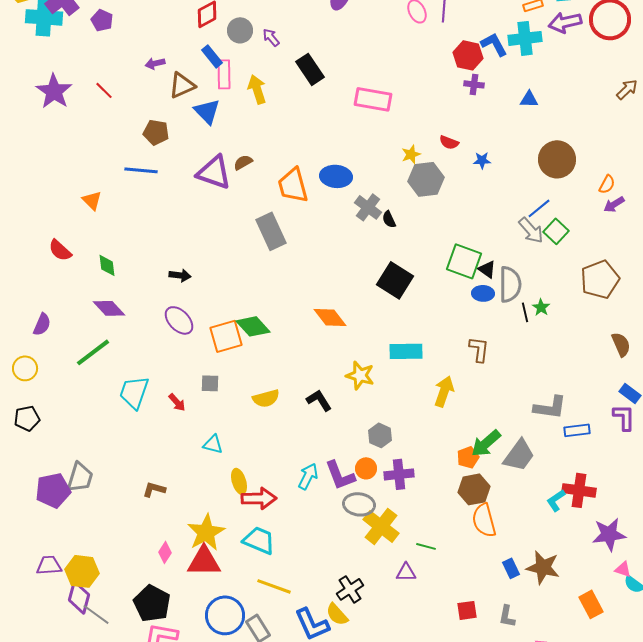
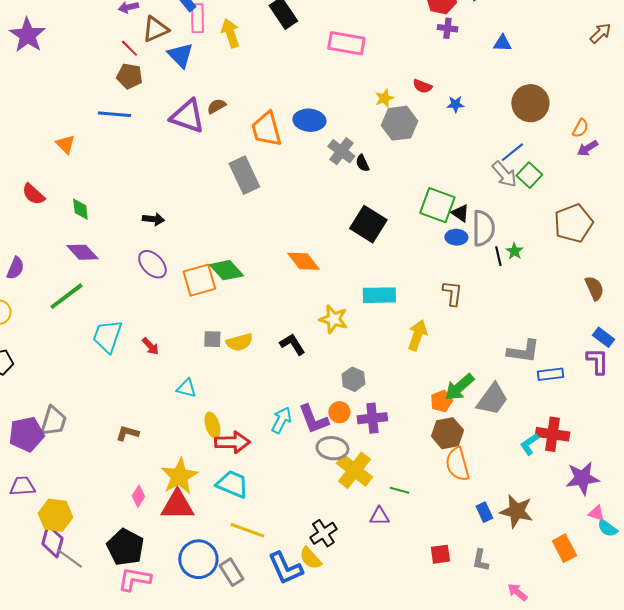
red line: (104, 90) -> (129, 48), moved
gray square: (210, 383) -> (212, 339), moved
purple trapezoid: (49, 565) -> (22, 486), moved

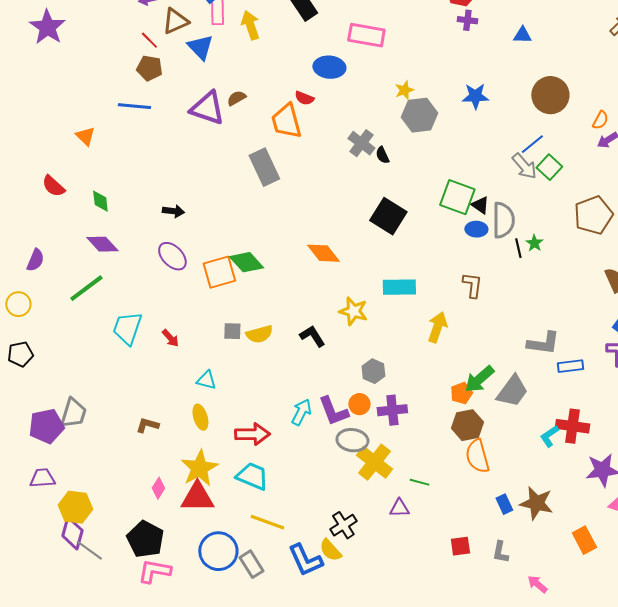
red semicircle: (422, 86) -> (304, 98), moved
blue star: (455, 104) -> (475, 96), size x1.5
blue ellipse: (309, 120) -> (329, 67), moved
yellow ellipse: (212, 425) -> (200, 417), moved

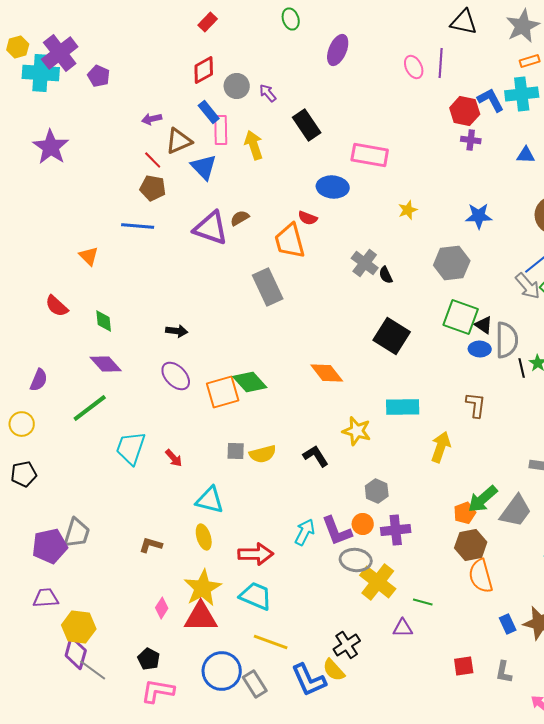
gray hexagon: (419, 115) -> (452, 263), moved
cyan triangle: (206, 380) -> (210, 500), size x1.4
black pentagon: (145, 539) -> (149, 659), size x0.6

